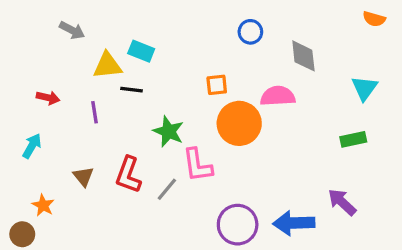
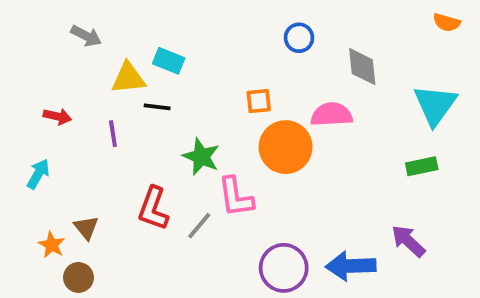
cyan triangle: (364, 88) -> (435, 105), size x1.4
brown triangle: (83, 176) -> (86, 228), moved
brown circle: (22, 234) -> (78, 277), moved

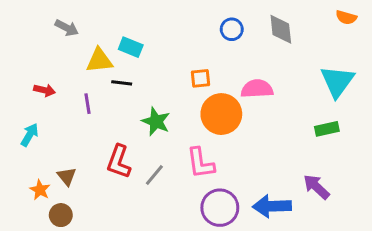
gray diamond: (362, 67) -> (281, 29), moved
pink L-shape: (236, 197) -> (201, 163), moved

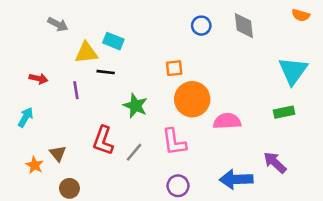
pink semicircle: (257, 89) -> (227, 121), moved
purple circle: (220, 208) -> (178, 186), moved, size x0.7
brown circle: (61, 215) -> (69, 188), moved

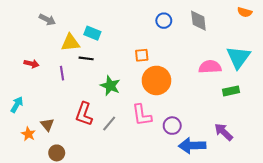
cyan arrow: (26, 117) -> (17, 105), moved
pink semicircle: (227, 121) -> (210, 67), moved
purple circle: (178, 186) -> (172, 126), moved

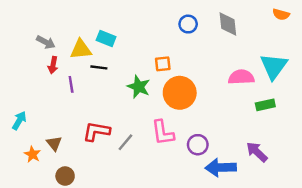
gray arrow: (47, 20) -> (46, 42), moved
red arrow: (31, 64) -> (53, 65), moved, turned 88
green star: (110, 86) -> (139, 87), moved
red L-shape: (84, 114) -> (96, 131), turned 80

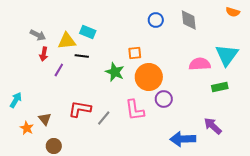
purple line: (71, 84) -> (59, 70), turned 40
purple circle: (198, 145) -> (164, 99), moved

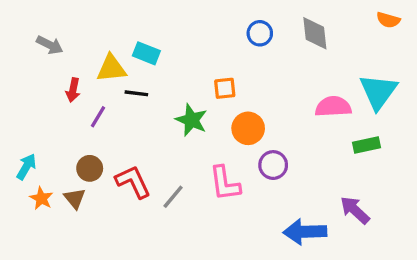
gray arrow: (38, 35) -> (50, 45), moved
orange circle: (149, 77) -> (248, 128), size x0.7
red L-shape: (80, 109) -> (133, 182), turned 55
orange star: (27, 128) -> (41, 198), moved
brown circle: (54, 146) -> (90, 168), moved

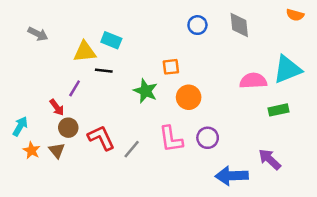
red arrow: (73, 90) -> (57, 107), moved, turned -48
cyan triangle: (378, 92) -> (287, 69), turned 32
purple circle: (273, 165) -> (208, 138), moved

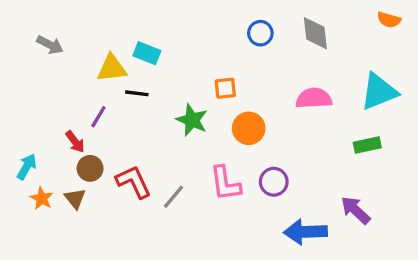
pink semicircle: (253, 81) -> (314, 98), moved

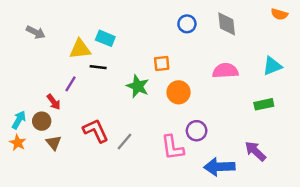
cyan triangle: (379, 92) -> (272, 66), size x0.7
brown circle: (90, 168) -> (42, 121), moved
pink L-shape: (225, 183) -> (173, 148), moved
orange star: (42, 198) -> (18, 143), moved

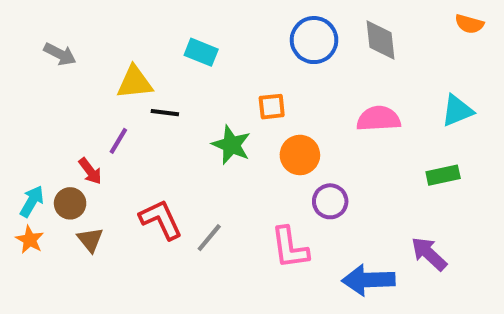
blue circle: (187, 24) -> (314, 40), size x1.5
cyan rectangle: (105, 38) -> (201, 52), moved
purple circle: (197, 131) -> (330, 201), moved

